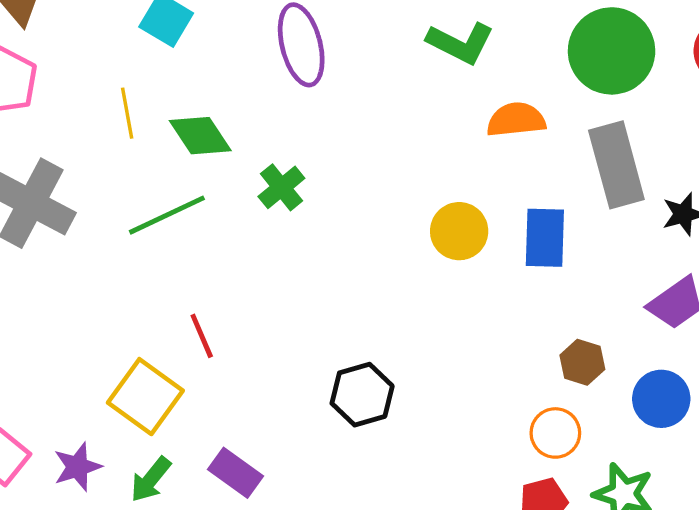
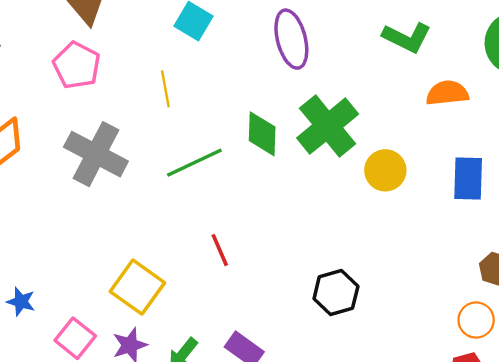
green diamond: (200, 136) -> (262, 134), moved, turned 36
green cross: (281, 187) -> (328, 126), moved, size x1.8
yellow circle: (459, 231) -> (385, 170), moved
yellow square: (145, 397) -> (137, 287), moved

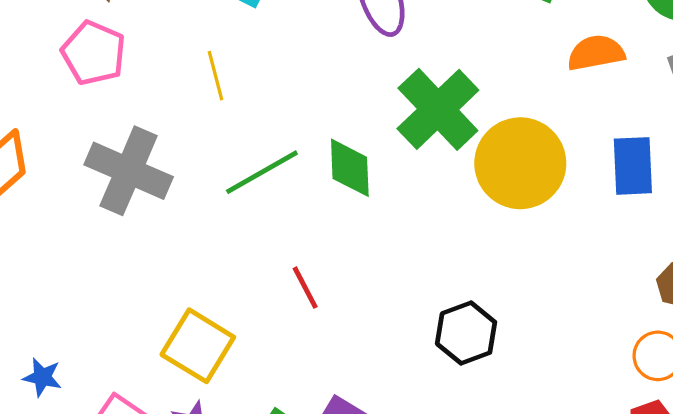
green diamond: (262, 134) -> (350, 168), moved
yellow circle: (385, 170) -> (520, 163), size x1.6

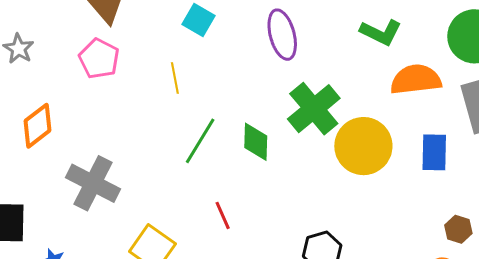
orange semicircle: (596, 53) -> (416, 80), size x1.4
gray cross: (129, 171) -> (93, 183), moved
green line: (262, 172) -> (200, 141), turned -33

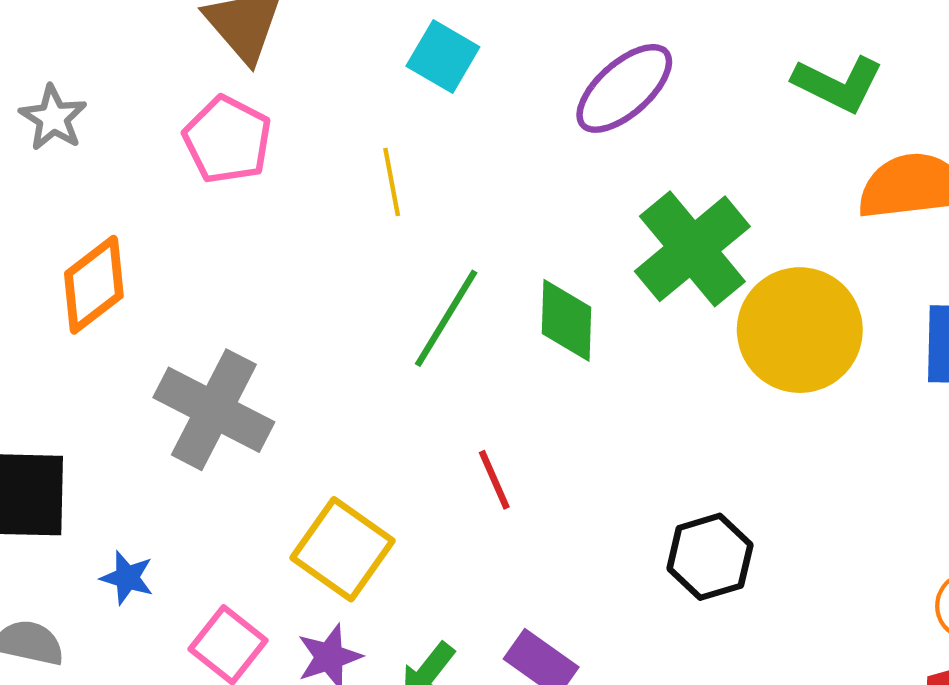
purple ellipse: (282, 35) -> (624, 88), turned 63

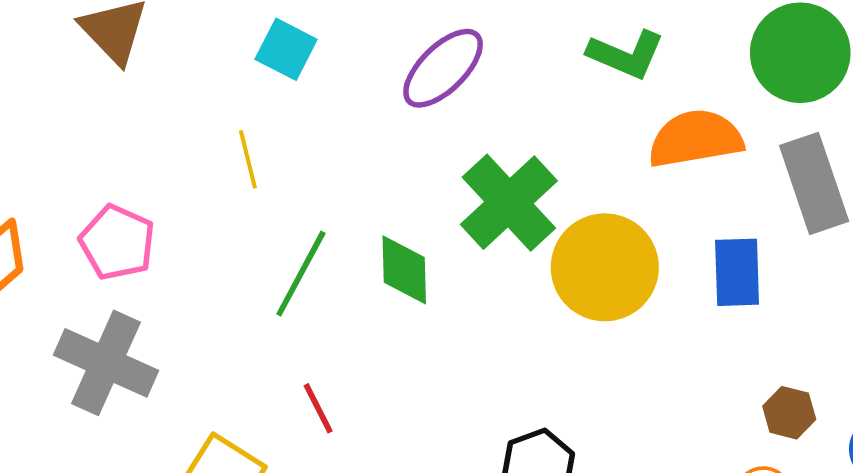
pink pentagon: (227, 140) -> (117, 242), moved
red line: (494, 480) -> (318, 408), moved

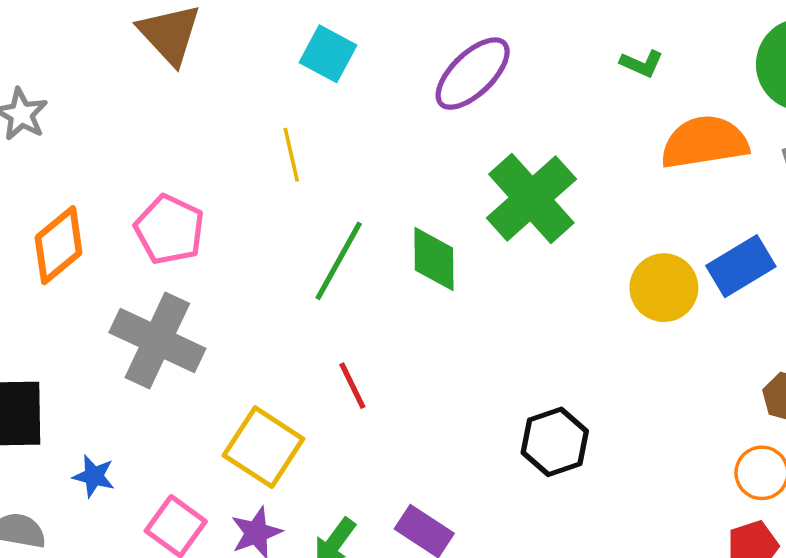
green L-shape: (626, 54) -> (642, 63), size x0.6
yellow circle: (605, 267) -> (664, 288), moved, size x0.7
blue rectangle: (737, 272) -> (741, 266), turned 60

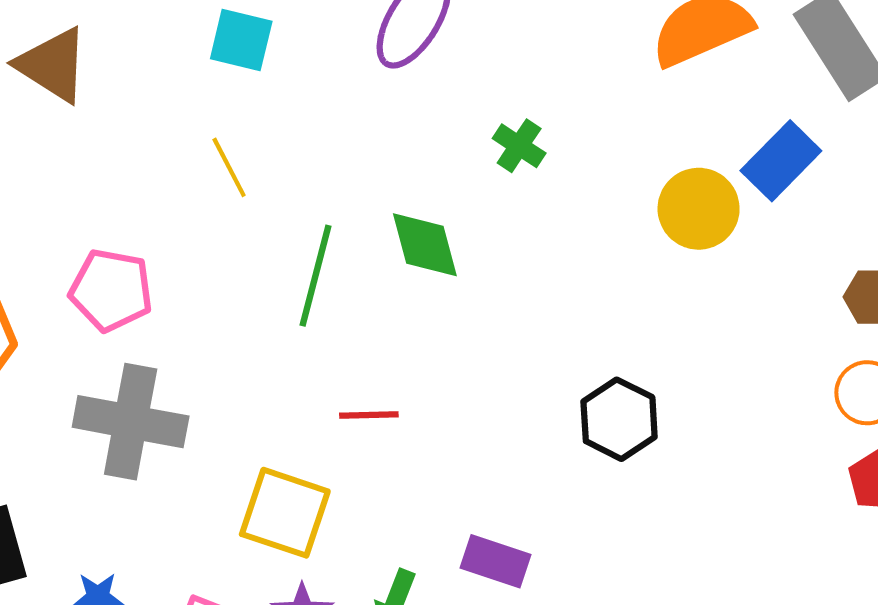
green cross: (531, 199) -> (519, 146), size x0.5
red line: (352, 386) -> (369, 415), turned -51

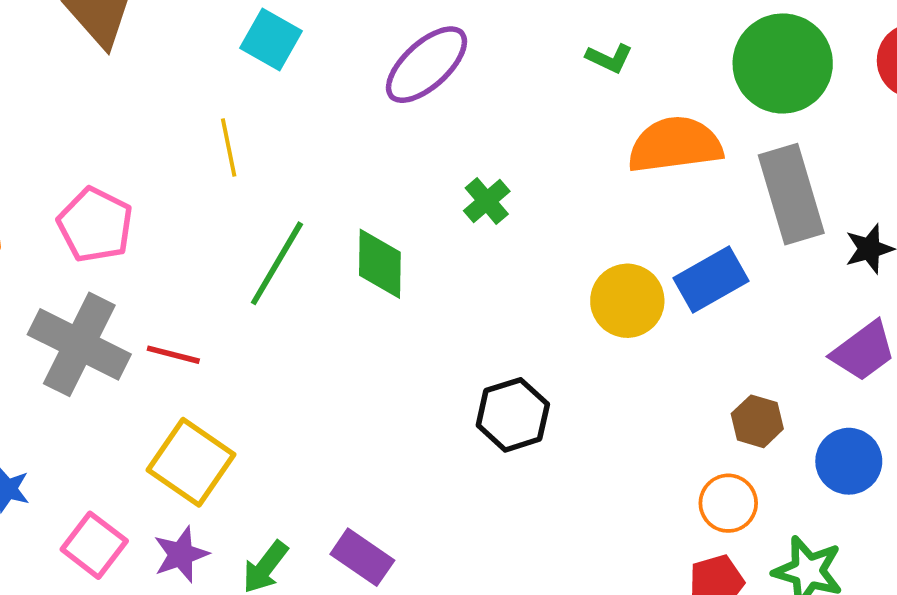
red line: (369, 415) -> (173, 355), moved
black hexagon: (619, 419) -> (513, 415), moved

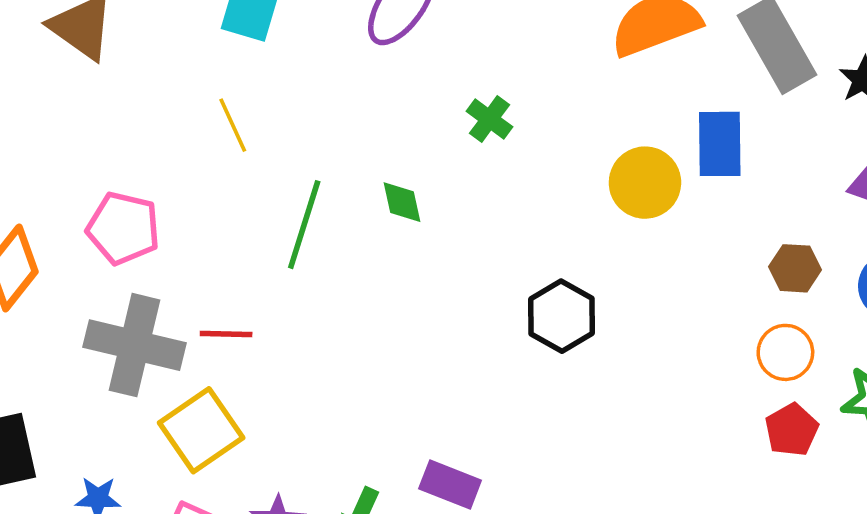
green diamond: (380, 264) -> (402, 202), size x0.7
blue rectangle: (711, 280) -> (720, 144), turned -48
yellow square: (191, 462) -> (201, 430), moved, turned 34

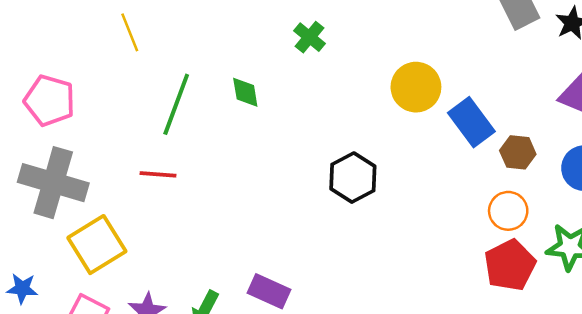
blue rectangle: (720, 144) -> (471, 122), moved, turned -39
red line: (226, 334) -> (158, 174), moved
red pentagon: (792, 430) -> (510, 265), size x1.4

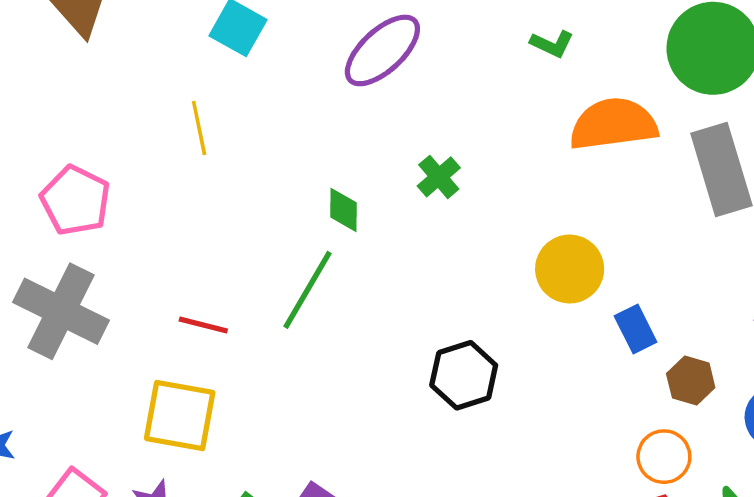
green diamond: (245, 92) -> (344, 210), moved
green line: (176, 104) -> (308, 290), moved
blue rectangle: (471, 122) -> (636, 329), size x0.7
yellow square: (97, 245) -> (180, 416), moved, turned 32

